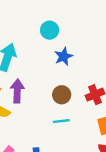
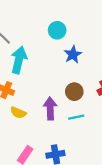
purple arrow: (17, 91) -> (50, 108), moved

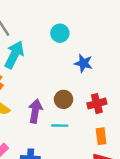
blue star: (73, 55) -> (83, 63), moved, turned 30

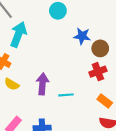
brown circle: (64, 99) -> (100, 48), moved
orange rectangle: (101, 136) -> (105, 101), turned -40

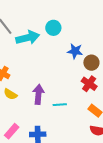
cyan arrow: (18, 34) -> (28, 38), moved, turned 55
red cross: (98, 72) -> (89, 84), turned -35

